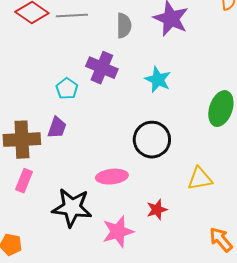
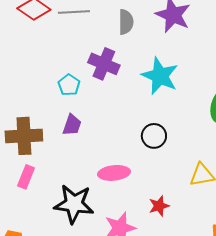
cyan star: (158, 80) -> (160, 76), size x1.4
purple trapezoid: (57, 128) -> (72, 125), moved
black circle: (152, 140) -> (154, 136), size x0.7

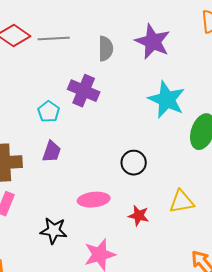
cyan star: (160, 76) -> (167, 100), moved
black star: (74, 204) -> (54, 231), size x0.7
red star: (159, 206) -> (139, 216), moved, turned 30

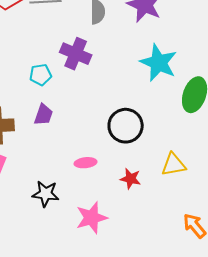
cyan pentagon: (49, 112) -> (41, 75), turned 30
black circle: (134, 163) -> (126, 126), size x1.4
pink ellipse: (94, 200) -> (86, 163), size x0.7

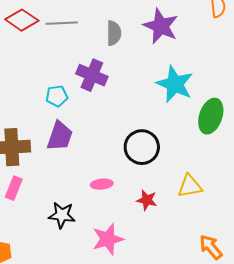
purple trapezoid: (44, 115) -> (60, 136), size x1.4

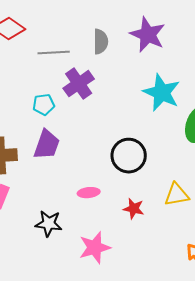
gray line: (62, 23) -> (54, 53), moved
purple cross: (92, 75) -> (79, 84), turned 32

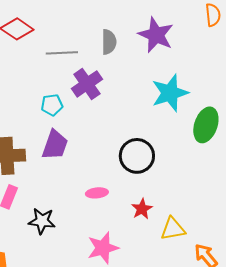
cyan star: (162, 93) -> (170, 93), turned 30
yellow triangle: (177, 195) -> (173, 229), moved
red star: (134, 209) -> (142, 209), turned 30
black star: (49, 224) -> (42, 221), moved

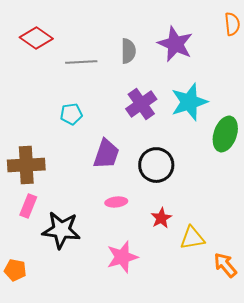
purple cross: (87, 84) -> (141, 104), moved
purple trapezoid: (55, 145) -> (106, 154), moved
black star: (42, 221) -> (61, 230), size x1.4

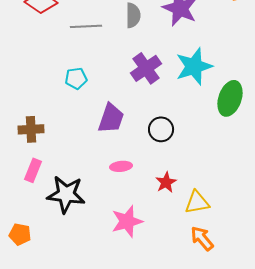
brown cross: (26, 165) -> (31, 129), size x0.7
black circle: (156, 165) -> (161, 129), size x0.7
orange arrow: (225, 265) -> (202, 238), moved

